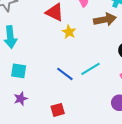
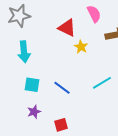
blue line: (65, 74) -> (62, 88), moved
red square: (58, 110) -> (61, 125), moved

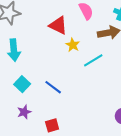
cyan line: (102, 83) -> (93, 60), moved
cyan square: (32, 85) -> (22, 84), turned 35

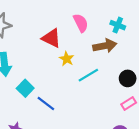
cyan square: (22, 84) -> (25, 88), moved

